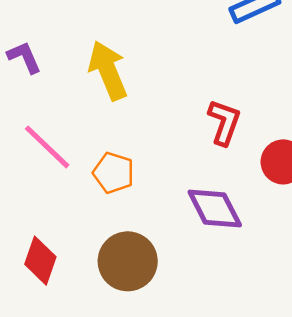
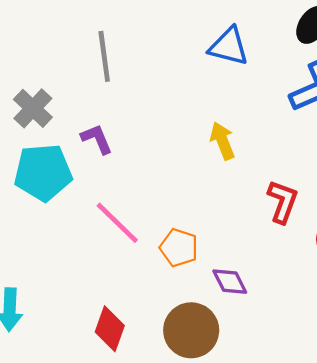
yellow arrow: (108, 71) -> (222, 141), moved, size x0.7
purple diamond: (215, 208) -> (230, 282), moved, size x0.7

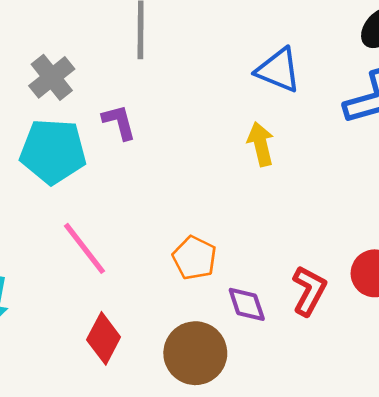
blue triangle: (229, 46) -> (278, 70), moved
red L-shape: (283, 202) -> (309, 291), moved
pink line: (117, 223) -> (84, 248), moved

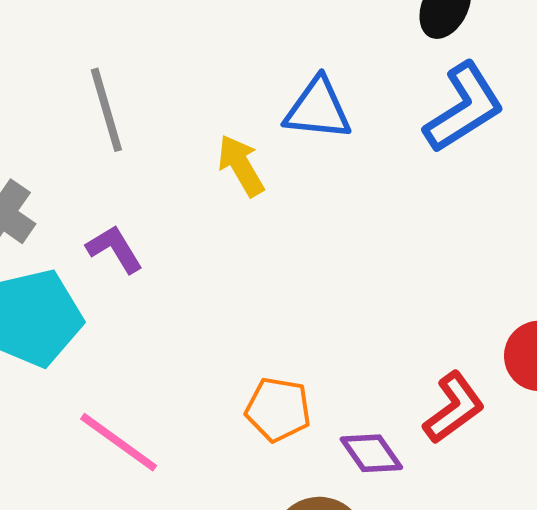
yellow arrow: (261, 144) -> (241, 166), moved
red L-shape: (309, 291) -> (454, 408), turned 42

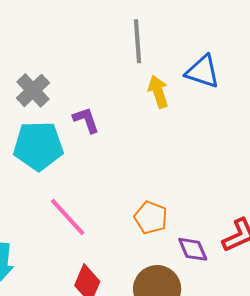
gray line: (106, 110) -> (137, 41), moved

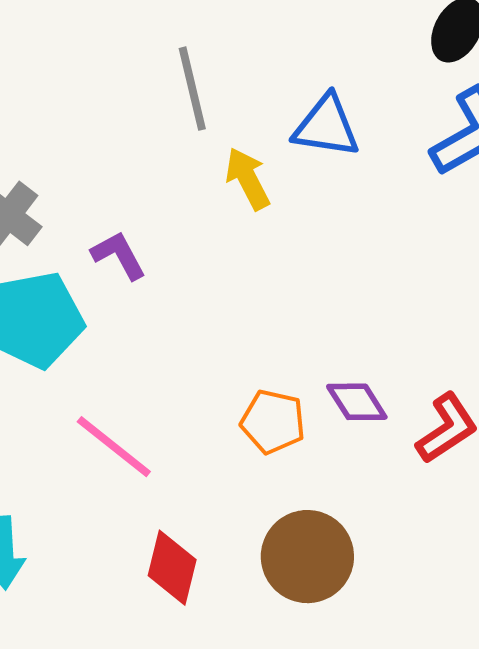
purple diamond: (193, 249) -> (357, 402), moved

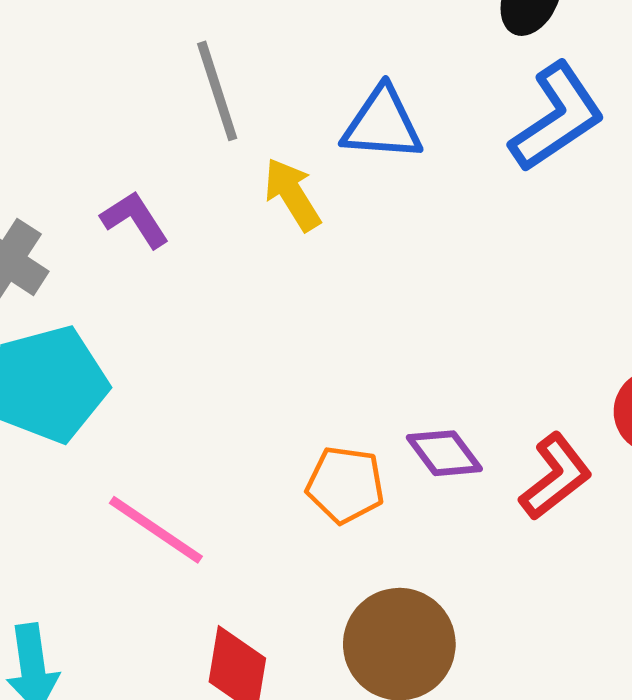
purple L-shape: (119, 255) -> (135, 219), moved

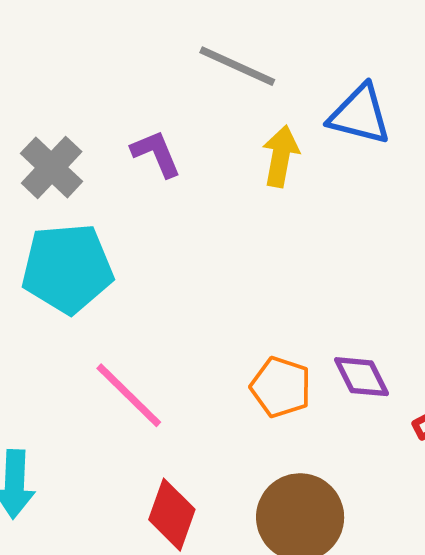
gray line: (217, 91) -> (237, 66), turned -58
yellow arrow: (292, 194) -> (281, 156), turned 32

